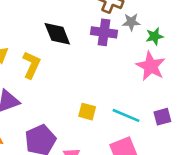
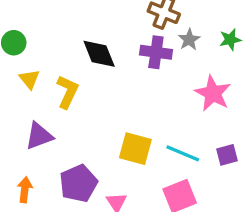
gray star: (131, 22) -> (189, 40), turned -30
green star: (155, 36) -> (230, 40), moved
yellow square: (87, 112) -> (135, 149), size x1.5

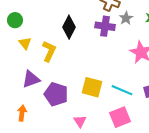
black diamond: (99, 54) -> (69, 27), turned 50
purple pentagon: (78, 183) -> (56, 94), moved, turned -30

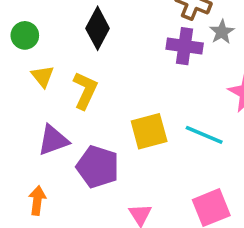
black diamond: (69, 27) -> (98, 28), moved
yellow square: (92, 87) -> (149, 131), moved, turned -30
cyan line: (122, 90) -> (204, 135), moved

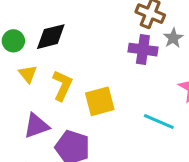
black diamond: (98, 28) -> (51, 37), moved, turned 48
yellow square: (149, 131) -> (100, 101), moved

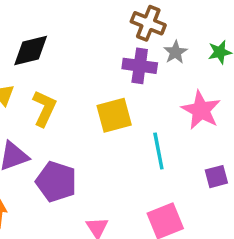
yellow square: (100, 101) -> (114, 115), moved
cyan line: (159, 122) -> (158, 151), turned 56

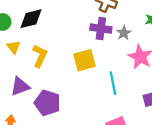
gray star: (175, 52) -> (124, 33), moved

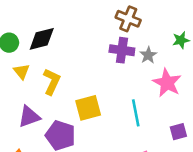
yellow square: (85, 60) -> (88, 108), moved

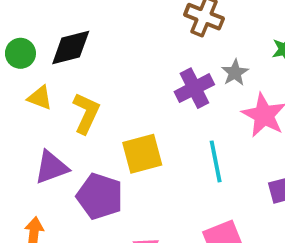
purple cross: (122, 50) -> (194, 88), moved, turned -35
yellow triangle: (22, 71) -> (40, 98), turned -30

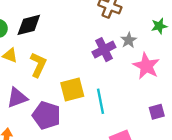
cyan line: (216, 161) -> (100, 101), moved

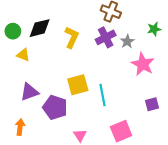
purple cross: (104, 50) -> (106, 37), moved
yellow L-shape: (38, 65) -> (72, 37), moved

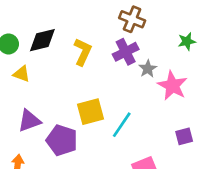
gray star: (127, 41) -> (148, 69), moved
cyan line: (103, 95) -> (122, 125), turned 45

